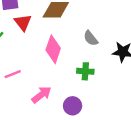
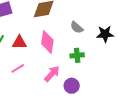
red triangle: (23, 22) -> (19, 42), moved, turned -42
pink arrow: (41, 95) -> (52, 74), moved

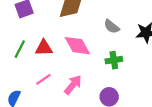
pink diamond: (47, 42) -> (77, 46), turned -35
pink arrow: (52, 74) -> (73, 85), moved

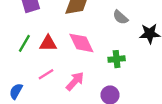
gray semicircle: (112, 27) -> (120, 17), moved

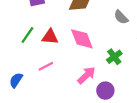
green cross: (117, 59) -> (114, 57), turned -35
pink arrow: (75, 81) -> (86, 75), moved

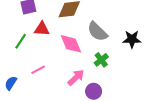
gray semicircle: (121, 17) -> (97, 32), moved, size x1.5
red triangle: (50, 37) -> (42, 29), moved

